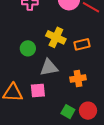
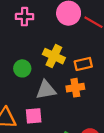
orange cross: (78, 78) -> (75, 88), moved

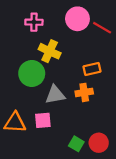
yellow cross: (54, 56) -> (50, 51), moved
green circle: (22, 68) -> (32, 73), size x1.5

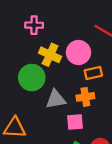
pink circle: (77, 19) -> (78, 53), moved
pink square: (43, 120) -> (75, 122), moved

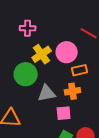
yellow cross: (50, 55) -> (42, 54), turned 30

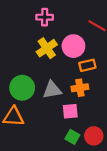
pink cross: (28, 28) -> (45, 17), moved
green circle: (26, 74) -> (22, 88), moved

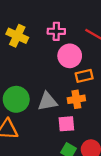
pink cross: (45, 17) -> (56, 31), moved
yellow cross: (47, 48) -> (17, 36), moved, turned -30

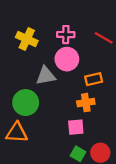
pink circle: (70, 56) -> (67, 59), moved
gray triangle: (47, 102) -> (46, 76), moved

